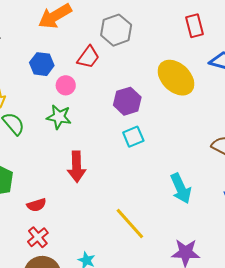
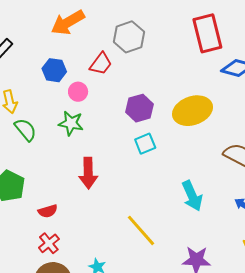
red rectangle: (195, 26) -> (207, 33), size x1.6
yellow ellipse: (176, 78) -> (193, 111), moved, turned -63

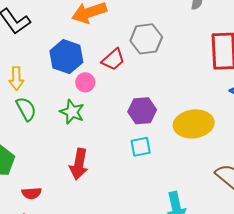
blue hexagon: (54, 70) -> (66, 57), size x1.4

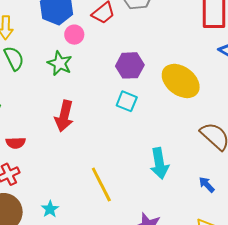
yellow ellipse: (194, 124) -> (181, 81), turned 42
cyan square: (141, 147) -> (127, 101), turned 30

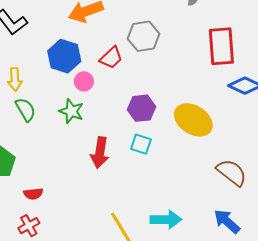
red arrow: (64, 116) -> (100, 153), moved
cyan arrow: (159, 163) -> (166, 220), moved, turned -76
blue arrow: (207, 185) -> (227, 221), size x1.6

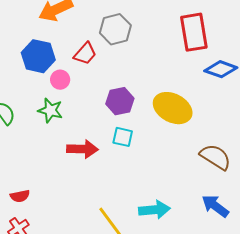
red arrow: (100, 153) -> (82, 149), turned -92

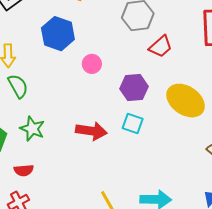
red trapezoid: (85, 54) -> (161, 47), moved
pink circle: (60, 80) -> (92, 64), moved
green star: (50, 110) -> (32, 129), moved

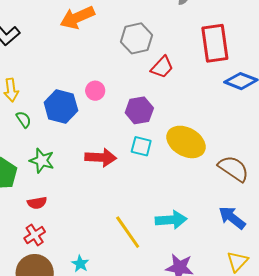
blue hexagon: (58, 34) -> (61, 106), moved
green semicircle: (18, 86) -> (24, 119), size x0.7
yellow ellipse: (186, 101) -> (186, 142), moved

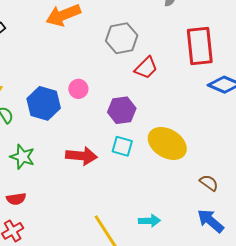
brown semicircle: (233, 169) -> (209, 183), moved, size x0.6
cyan arrow: (171, 220) -> (149, 221), size x0.7

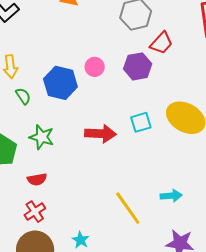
purple hexagon: (122, 110) -> (138, 66), moved
cyan square: (122, 146) -> (141, 122), turned -30

